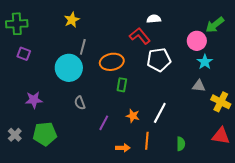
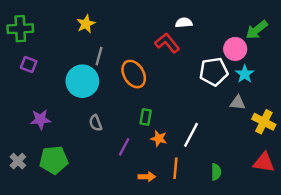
white pentagon: (159, 60) -> (214, 72), moved
orange ellipse: (112, 62) -> (134, 74), turned 70
green rectangle: (122, 85) -> (146, 117), moved

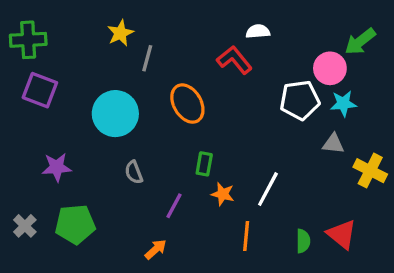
gray line: (99, 56) -> (147, 58), moved
purple square: (29, 64) -> (40, 90), size x1.5
cyan star: (245, 74) -> (343, 104), turned 30
red triangle: (264, 162) -> (342, 234), moved, turned 30
orange arrow: (147, 177) -> (156, 249), moved, turned -42

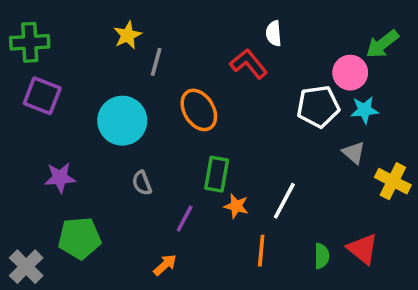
white semicircle: (258, 31) -> (274, 33), turned -90
gray triangle: (333, 144) -> (354, 153), turned 35
green rectangle: (204, 164) -> (217, 174), size x1.4
gray cross: (25, 226) -> (26, 267), moved, size x1.4

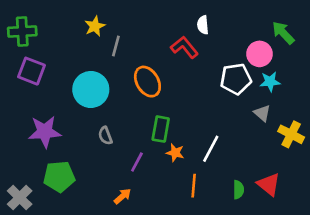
green arrow: (382, 44) -> (283, 33), turned 85
purple star: (60, 178) -> (45, 132), size x1.4

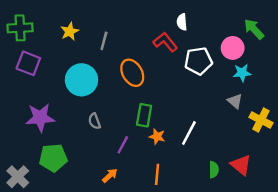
yellow star: (95, 26) -> (70, 31), moved
white pentagon: (236, 79) -> (198, 61), moved
orange line: (194, 186) -> (157, 174), moved

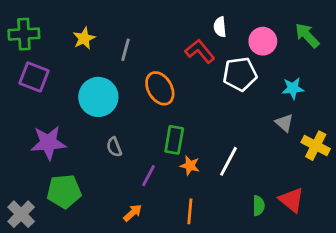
pink circle: (233, 48) -> (263, 41), moved

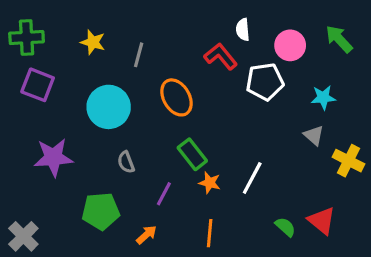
yellow star: (84, 38) -> (93, 42), turned -30
green rectangle: (174, 140) -> (192, 154), turned -48
green pentagon: (64, 191) -> (101, 211), moved
green semicircle: (259, 206) -> (285, 227), turned -48

